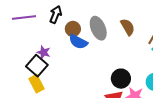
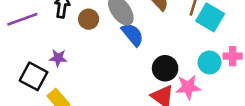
blue semicircle: (78, 42) -> (133, 35), moved, turned -144
black square: (37, 66) -> (34, 76), moved

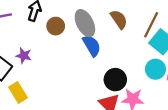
cyan circle: (209, 62) -> (155, 69), moved

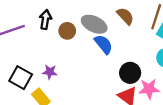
gray ellipse: (85, 23) -> (94, 24), turned -30
purple star: (24, 56) -> (50, 72), moved

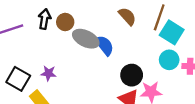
gray ellipse: (94, 24) -> (86, 39), moved
brown circle: (67, 31) -> (65, 22), moved

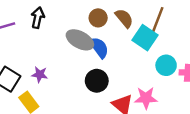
brown circle: (65, 22) -> (98, 18), moved
cyan square: (172, 32) -> (145, 38), moved
black circle: (132, 75) -> (97, 81), moved

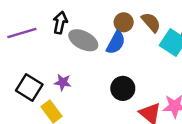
gray ellipse: (80, 40) -> (83, 40), moved
blue semicircle: (99, 47) -> (116, 43), moved, turned 65

